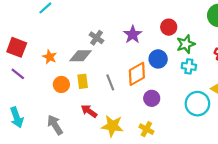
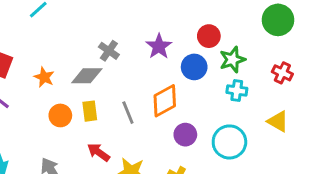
blue circle: (158, 59) -> (194, 67), moved
cyan circle: (197, 104) -> (229, 142), moved

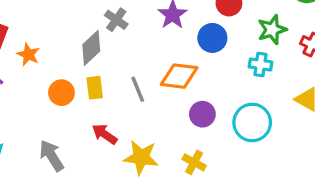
green star: (232, 60) -> (272, 30), moved
gray diamond: (87, 76) -> (91, 48), turned -44
orange star: (44, 77) -> (28, 55), moved
orange diamond: (165, 101) -> (179, 76), turned 36

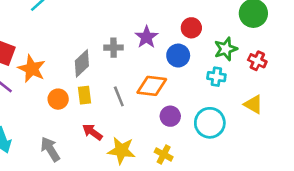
gray cross: (116, 20) -> (114, 48), moved, turned -36
orange star: (28, 55) -> (32, 69), size x1.5

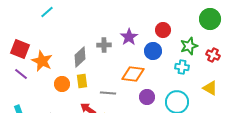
gray line: (119, 96) -> (108, 93), moved, turned -63

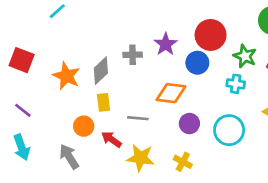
red circle: (163, 30) -> (211, 35), size x1.5
green star: (189, 46) -> (245, 56), turned -30
orange star: (42, 61) -> (67, 76), moved
purple line: (21, 74) -> (23, 110), moved
orange circle: (62, 84) -> (84, 126), moved

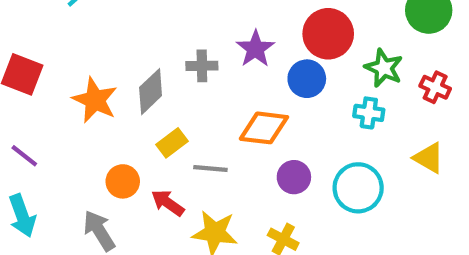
yellow rectangle: (104, 102) -> (172, 143), moved, turned 60

